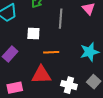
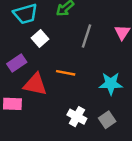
white square: (33, 34) -> (40, 39), moved, turned 32
red triangle: (41, 75) -> (35, 84), moved

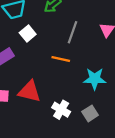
orange line: (66, 73) -> (61, 59), moved
red triangle: (35, 84) -> (29, 91), moved

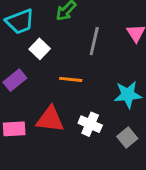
orange line: (61, 59) -> (71, 79), moved
white cross: (61, 110) -> (90, 124), moved

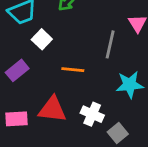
gray line: (94, 41) -> (110, 44), moved
gray square: (127, 138) -> (118, 133), moved

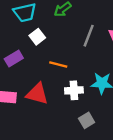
gray line: (110, 44) -> (89, 36), moved
white cross: (92, 114) -> (74, 90), moved, turned -36

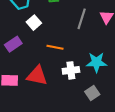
gray square: (87, 120) -> (92, 93), moved

